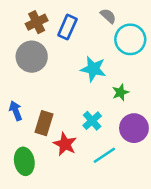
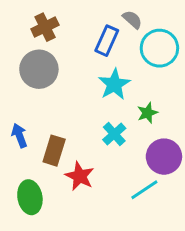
blue rectangle: (67, 27) -> (107, 41), moved
cyan star: (93, 69) -> (114, 84), turned 30
cyan cross: (92, 121) -> (114, 134), moved
cyan line: (104, 155) -> (144, 190), moved

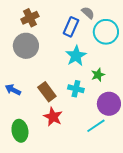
cyan cross: (114, 134) -> (76, 89), turned -35
blue arrow: (19, 135) -> (13, 90), turned -42
brown rectangle: (54, 151) -> (47, 92), moved, turned -54

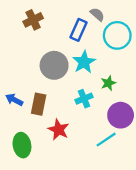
gray circle: (26, 46) -> (54, 65), moved
cyan cross: (76, 89) -> (84, 99), turned -35
brown rectangle: (47, 92) -> (39, 104), moved, turned 48

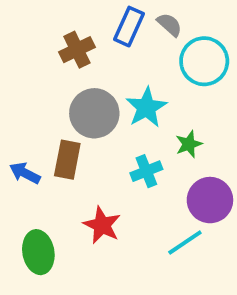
brown cross: (33, 20) -> (77, 50), moved
blue rectangle: (78, 30) -> (129, 27), moved
brown rectangle: (39, 104) -> (67, 160), moved

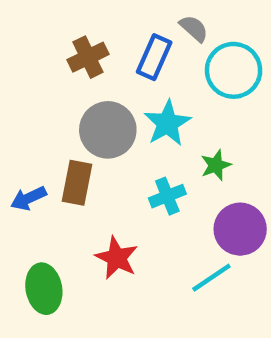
blue rectangle: (129, 27) -> (154, 57), moved
blue arrow: (25, 173) -> (28, 198), turned -52

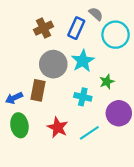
cyan cross: (167, 196) -> (83, 97), turned 35
cyan line: (211, 278) -> (89, 133), moved
green ellipse: (44, 289) -> (19, 125), moved

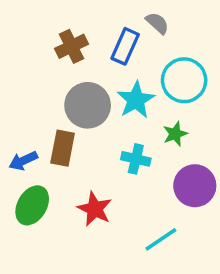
cyan circle: (116, 35) -> (184, 80), moved
green ellipse: (19, 125) -> (32, 205), turned 40
cyan line: (89, 133) -> (161, 239), moved

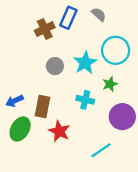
blue rectangle: (125, 46) -> (68, 18), moved
gray circle: (88, 105) -> (55, 66), size x0.6
brown rectangle: (63, 148) -> (43, 107), moved

